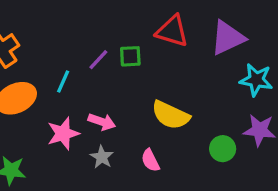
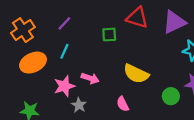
purple line: (98, 60) -> (64, 23), moved
gray star: (102, 157) -> (79, 105), moved

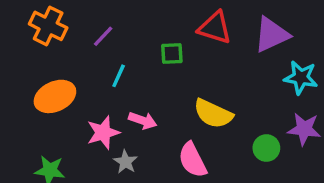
orange cross: (23, 30) -> (48, 26), moved, turned -30
cyan line: (64, 51) -> (119, 76), moved
pink semicircle: (123, 104) -> (192, 160), size x1.5

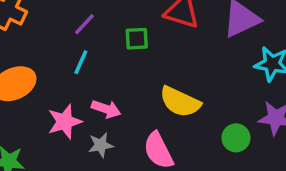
purple line: (103, 36) -> (84, 24), moved
gray star: (125, 162) -> (101, 145), moved, turned 30

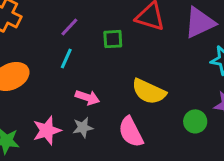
pink star: (65, 122) -> (47, 130), moved

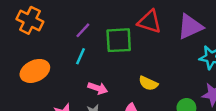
green square: (113, 39) -> (119, 40), size x1.6
yellow semicircle: (149, 91) -> (148, 83), size x0.7

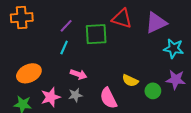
orange cross: (30, 20) -> (22, 18), turned -30
orange ellipse: (35, 71) -> (29, 73), moved
yellow semicircle: (148, 83) -> (130, 81), moved

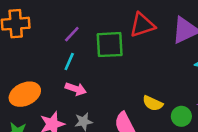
red triangle: (122, 19) -> (142, 25), turned -35
pink arrow: (79, 74) -> (76, 89), moved

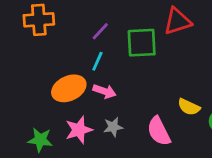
orange ellipse: (25, 94) -> (69, 88), moved

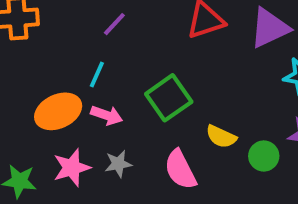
purple line: (100, 31) -> (114, 24), moved
green square: (142, 43) -> (169, 98), moved, turned -32

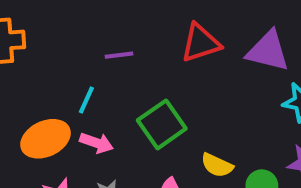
purple line: (114, 24) -> (119, 55), moved, turned 40
purple triangle: (270, 28) -> (268, 51), turned 39

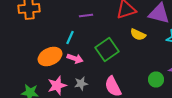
yellow semicircle: (217, 165) -> (138, 34), moved

